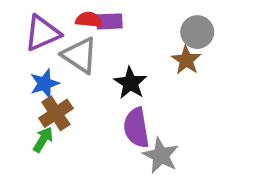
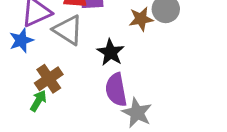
brown star: (186, 60) -> (141, 19), moved, turned 30
blue star: (45, 84) -> (21, 40), moved

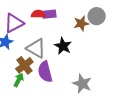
gray triangle: (68, 30) -> (36, 48), moved
purple semicircle: (116, 90) -> (45, 72), moved

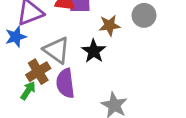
brown star: (81, 23) -> (109, 25), moved

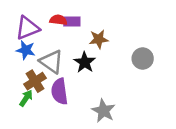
gray circle: (144, 15) -> (143, 59), moved
blue star: (16, 37) -> (26, 50), moved, turned 30

